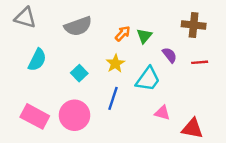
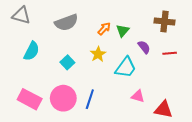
blue line: (113, 98) -> (90, 99), moved

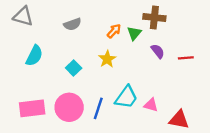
brown cross: (165, 21) -> (154, 18), moved
gray semicircle: (66, 22) -> (72, 24), size x0.7
cyan trapezoid: (126, 67) -> (126, 97), moved
pink rectangle: (30, 99) -> (32, 108), turned -35

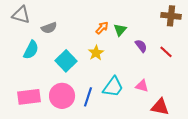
brown cross: (154, 18) -> (171, 16), moved
gray semicircle: (72, 24) -> (49, 28), moved
red line: (186, 58) -> (166, 52), turned 48
cyan square: (74, 68) -> (66, 61), size x1.5
pink triangle: (151, 105) -> (142, 86), moved

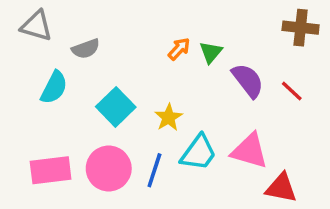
purple semicircle: (141, 46) -> (248, 80), size x1.5
yellow star: (96, 53) -> (169, 117), moved
pink triangle: (142, 86) -> (250, 151), size x1.6

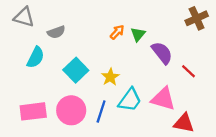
brown cross: (301, 28) -> (197, 18), turned -30
red line: (292, 91) -> (189, 71), moved

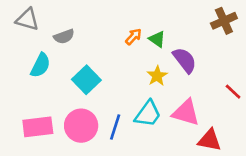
green triangle: (138, 34) -> (157, 39), turned -35
red line: (189, 71) -> (233, 92), moved
yellow star: (110, 77) -> (157, 76), moved

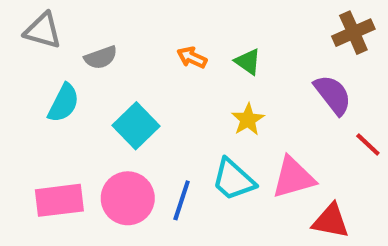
orange arrow: (133, 37) -> (192, 57), moved, turned -108
purple semicircle: (185, 60) -> (333, 95), moved
pink triangle: (186, 113) -> (293, 178), turned -32
cyan trapezoid: (148, 114) -> (233, 180), turned 96

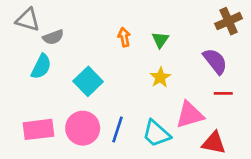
gray semicircle: (101, 57) -> (53, 37), moved
orange arrow: (192, 57) -> (124, 37), turned 54
green triangle: (248, 62) -> (160, 40), turned 30
red line: (368, 144) -> (223, 93), moved, turned -42
cyan trapezoid: (233, 180) -> (156, 133), moved

